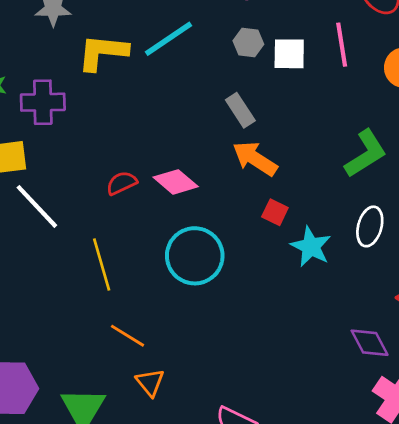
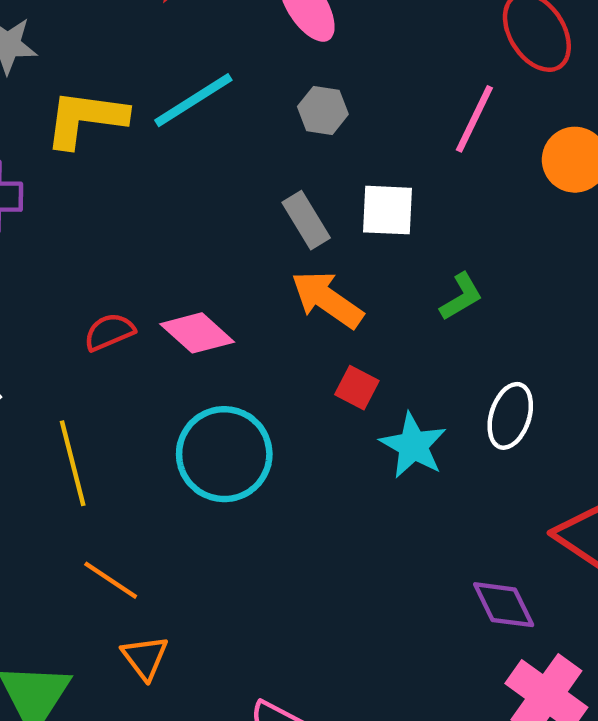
pink line: (342, 45) -> (474, 119), turned 33
white square: (289, 54) -> (388, 210), moved
green L-shape: (366, 154) -> (461, 297), moved, size x0.6

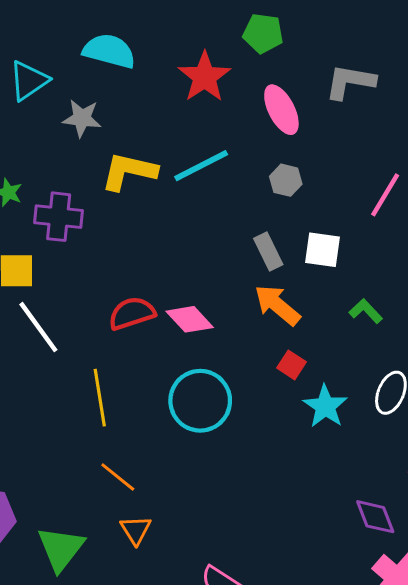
green L-shape: (461, 297) -> (366, 311), turned -108
red semicircle: (109, 332) -> (132, 313), size x1.4

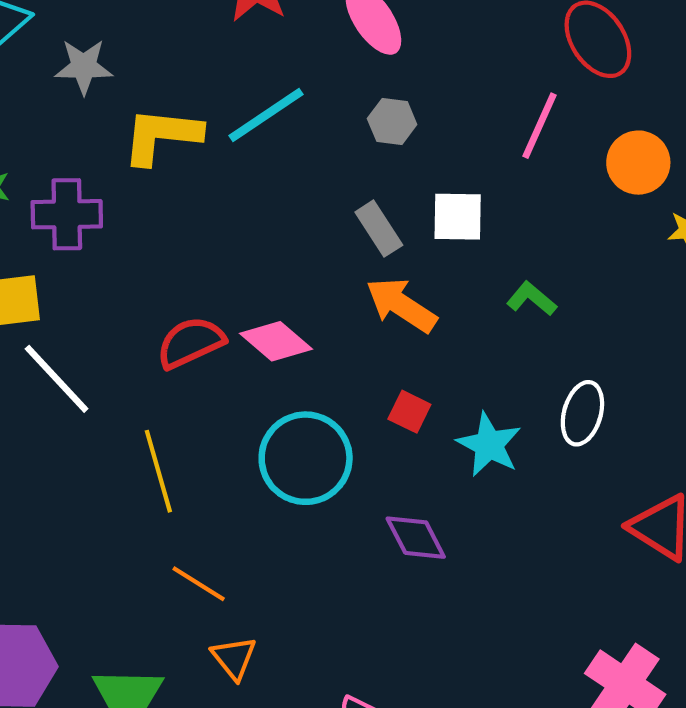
red square: (292, 365) -> (409, 412), moved
purple diamond: (375, 517) -> (416, 538), moved

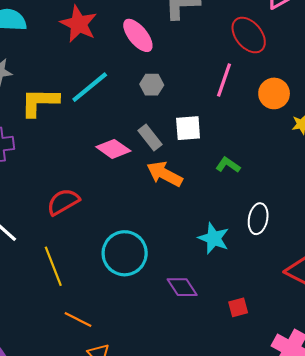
pink diamond: (276, 341) -> (113, 149), moved
red square: (409, 412) -> (238, 307), moved, turned -36

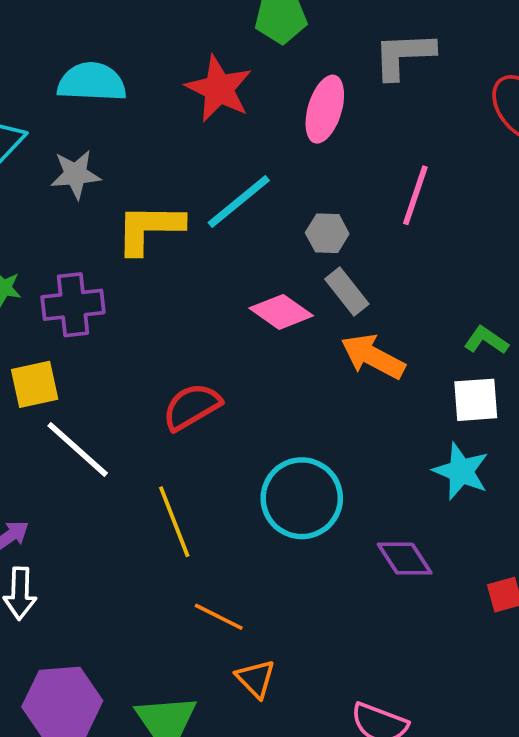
pink ellipse: (138, 35) -> (325, 109), turned 56
pink line: (224, 80) -> (415, 195), moved
gray hexagon: (152, 85) -> (327, 233), moved
white square: (188, 128) -> (476, 400), moved

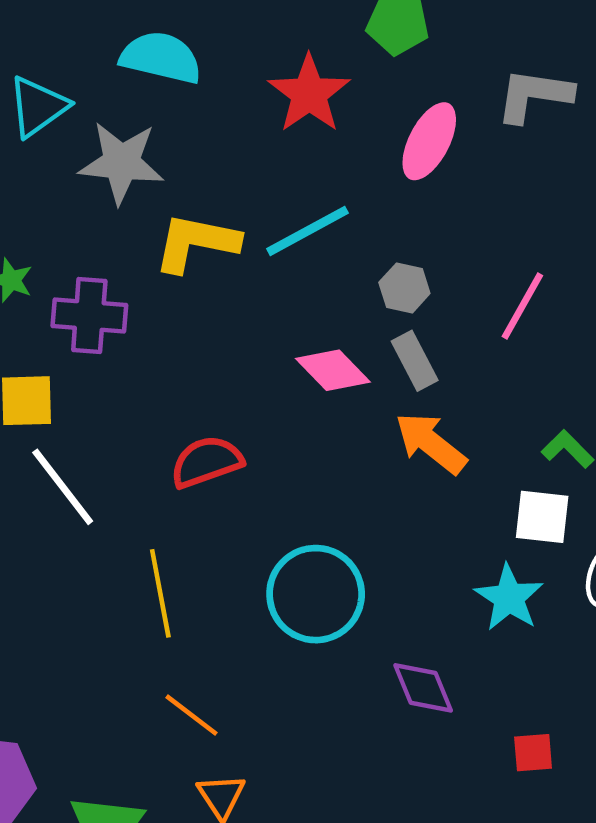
gray star: (76, 174) -> (121, 163), size x1.4
pink line: (415, 195) -> (522, 306), moved

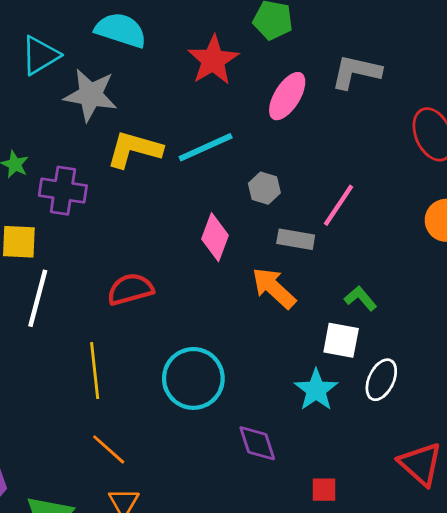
gray rectangle: (415, 361) -> (296, 239), moved, turned -57
pink diamond: (333, 370) -> (215, 237), turned 60
white line: (63, 487) -> (38, 298), turned 48

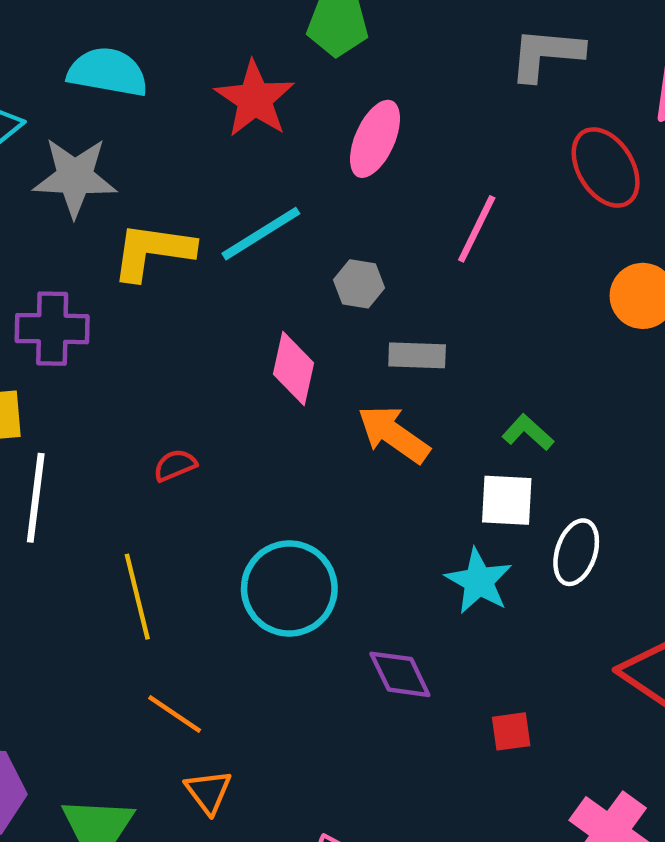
gray L-shape: (356, 72) -> (546, 54), moved
pink line: (339, 205) -> (477, 229), moved
red semicircle: (130, 289) -> (175, 465), size x0.6

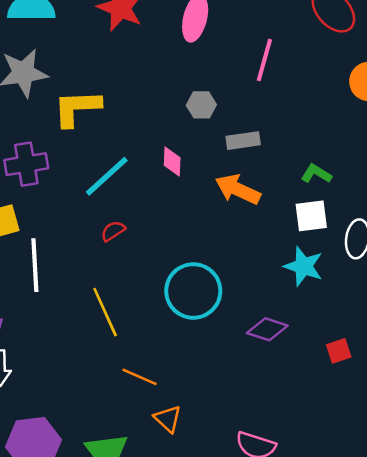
cyan line: (261, 234) -> (107, 176), moved
pink diamond: (294, 368) -> (172, 162), size x0.7
purple diamond: (400, 674) -> (267, 329), turned -36

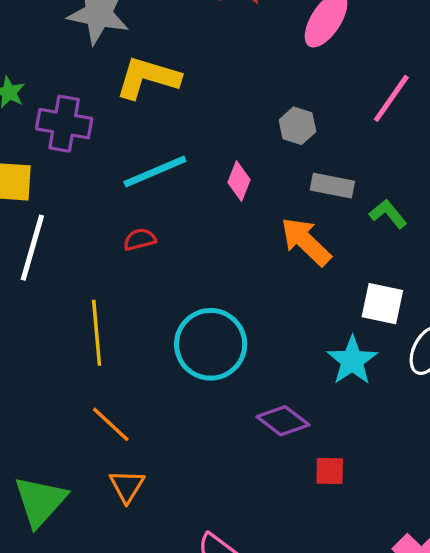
green L-shape: (316, 174) -> (388, 214), moved
red square: (339, 351) -> (330, 471), moved

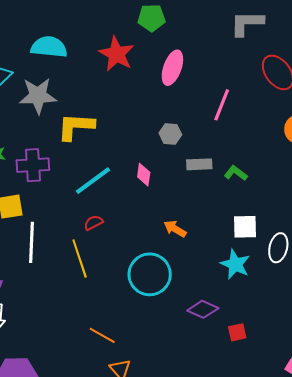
orange arrow: (306, 242) -> (175, 229), moved, size x0.7
yellow line: (97, 333) -> (80, 259), moved

